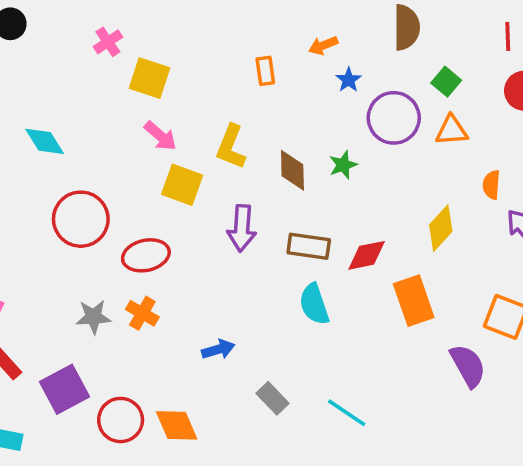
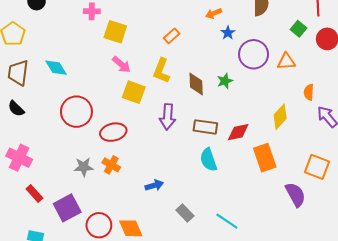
pink cross: (108, 42) -> (92, 11), turned 35
orange rectangle: (265, 71) -> (172, 36), moved, turned 56
green square: (446, 82) -> (299, 29), moved

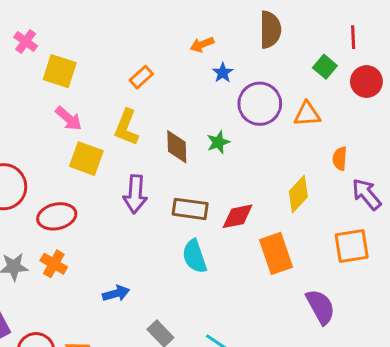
pink cross: (92, 11) -> (26, 41), turned 35
orange square: (317, 167) -> (352, 246), moved, turned -30

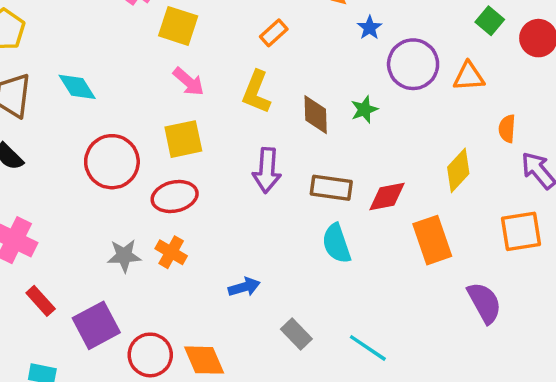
yellow square: (86, 159) -> (183, 139), moved, turned -32

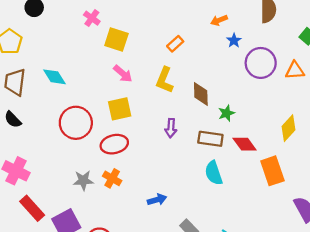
green star: (364, 109) -> (226, 113), moved
purple arrow: (267, 170) -> (171, 128), size x0.7
red diamond: (387, 197) -> (245, 144), turned 65
red rectangle: (41, 301) -> (32, 208), size x1.4

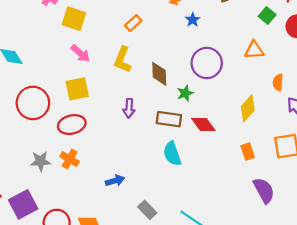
purple circle: (261, 63) -> (207, 63), moved
orange rectangle: (272, 171) -> (248, 152), moved, size x0.6

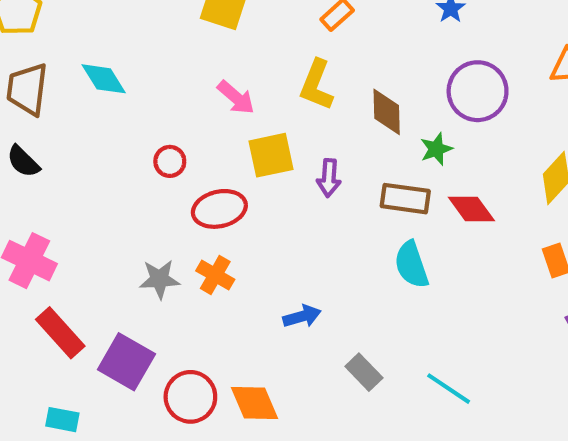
pink arrow: (80, 53) -> (236, 97), moved
yellow square: (77, 89) -> (271, 155), moved
red circle: (33, 103) -> (170, 161), moved, size x0.5
purple square: (23, 204) -> (126, 362), turned -32

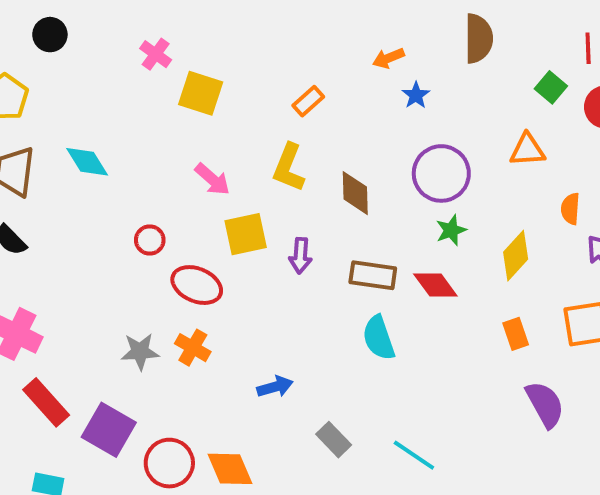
green star: (436, 149) -> (451, 230), moved
red ellipse: (219, 209) -> (197, 285), turned 36

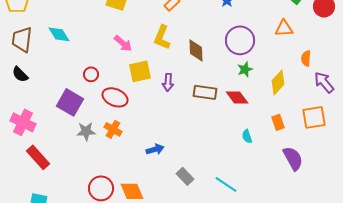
cyan semicircle: (379, 338) -> (247, 136), moved, size x0.6
purple square: (109, 430) -> (70, 102), moved

